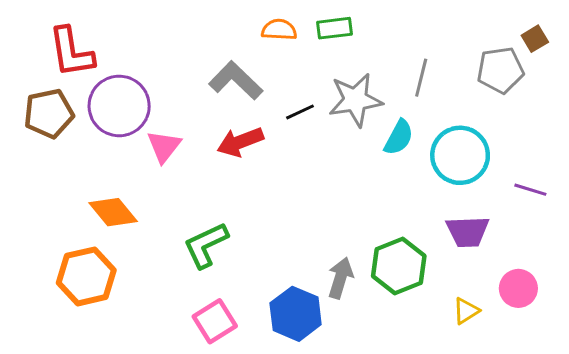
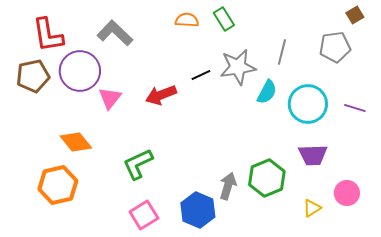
green rectangle: (334, 28) -> (224, 19), turned 65
brown square: (535, 39) -> (355, 15), moved
gray L-shape: (236, 81) -> (115, 33), moved
purple line: (530, 190) -> (355, 108), moved

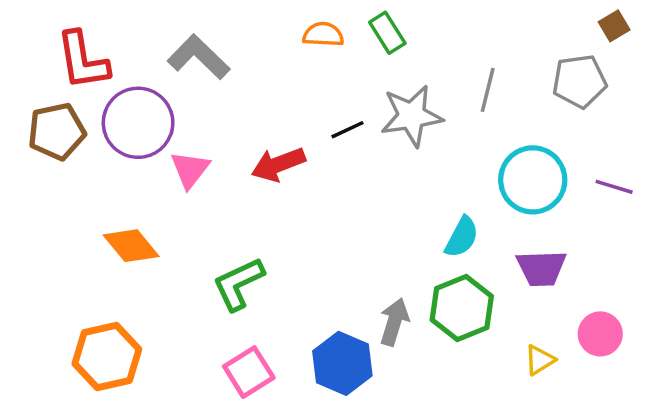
cyan semicircle: (267, 92) -> (462, 237), moved
orange hexagon: (58, 185) -> (107, 356), moved

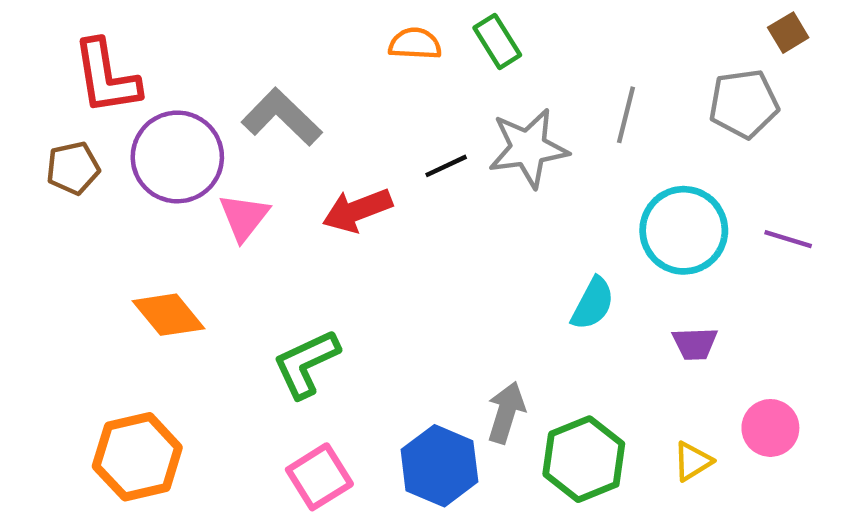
gray L-shape: (199, 57) -> (282, 117), moved
brown pentagon: (57, 131) -> (73, 168), size x0.7
purple trapezoid: (541, 268) -> (695, 344), size x0.7
green hexagon: (462, 308) -> (584, 459), moved

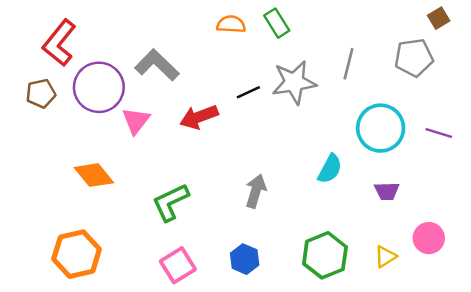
red L-shape: (106, 77) -> (59, 43), turned 48
gray arrow: (506, 412) -> (256, 191), moved
blue hexagon: (439, 466) -> (245, 259), size x0.7

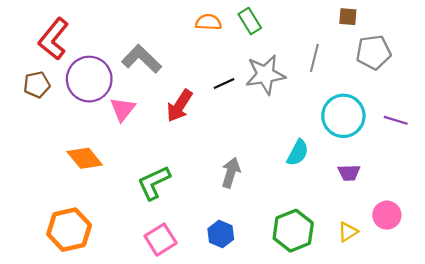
brown square: (439, 18) -> (348, 17), moved, turned 36
red arrow: (199, 117) -> (179, 106), turned -36

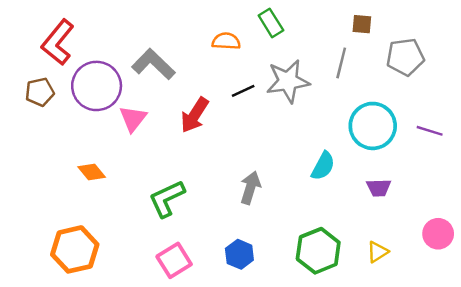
brown square: (348, 17) -> (362, 24), moved
orange semicircle: (208, 22) -> (226, 41), moved
orange diamond: (85, 158) -> (92, 172), size x0.7
pink circle: (387, 215) -> (438, 234), moved

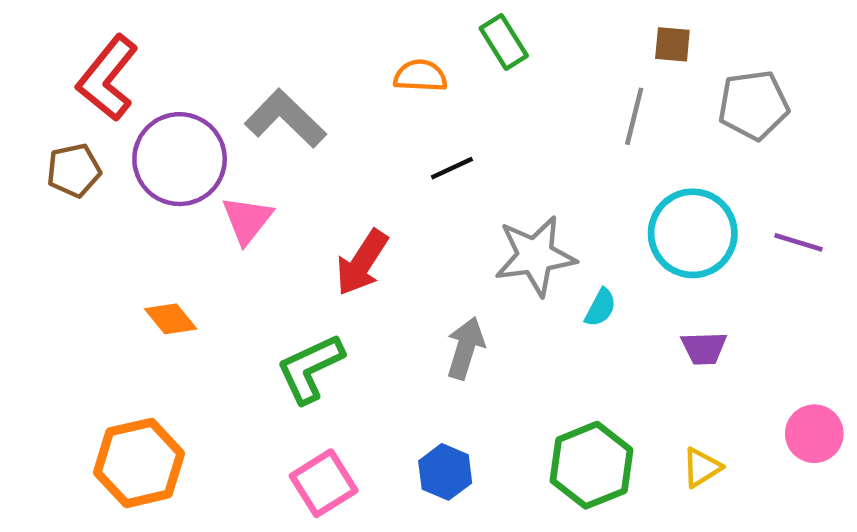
gray star: (288, 81) -> (535, 256), moved
red arrow: (195, 115) -> (362, 263), moved
cyan semicircle: (323, 166) -> (600, 308), size x0.7

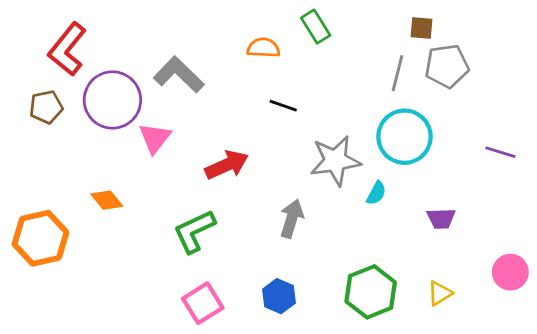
gray pentagon: (754, 105) -> (447, 66), moved
black line: (452, 168) -> (283, 106), turned 44
cyan circle: (693, 233) -> (405, 137), moved
red arrow: (362, 263) -> (227, 165), turned -147
orange hexagon: (139, 463) -> (40, 238), moved

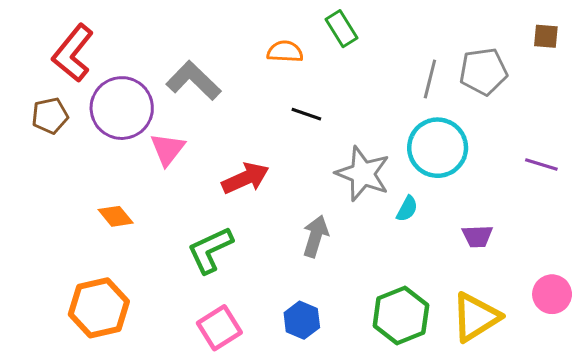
brown square: (421, 28) -> (546, 36), moved
gray star: (335, 161) -> (363, 174), turned 30
orange hexagon: (40, 238) -> (99, 308), moved
yellow triangle: (440, 293) -> (476, 317), size x1.8

